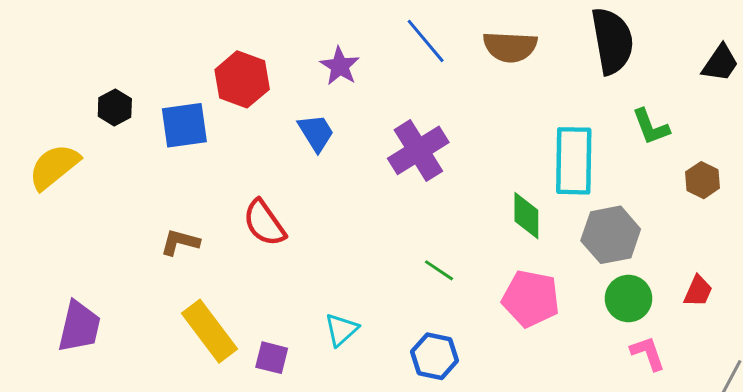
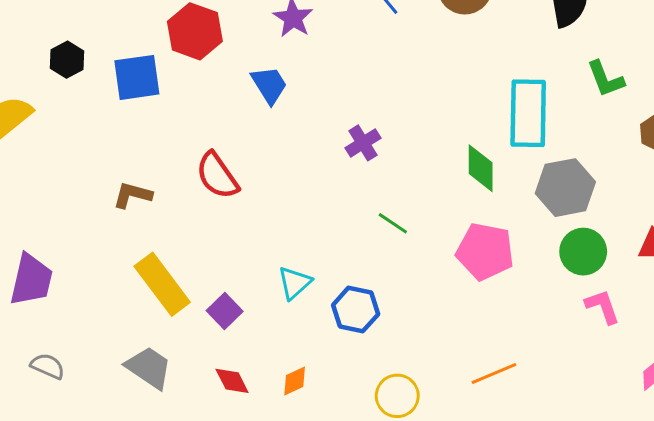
purple cross: (418, 150) -> (363, 143), moved, size x0.6
blue hexagon: (435, 356) -> (356, 310), moved
purple square: (272, 358) -> (225, 311), turned 32

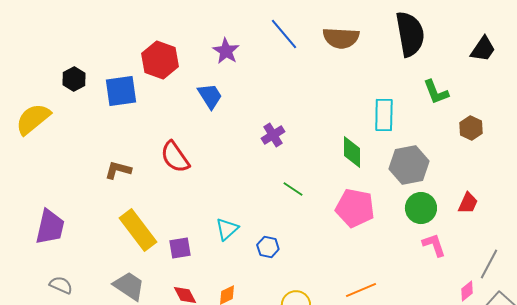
cyan rectangle: (528, 113) -> (384, 115), size x0.7
blue hexagon: (356, 310) -> (268, 247), size x0.7
purple square: (225, 311) -> (180, 248), turned 35

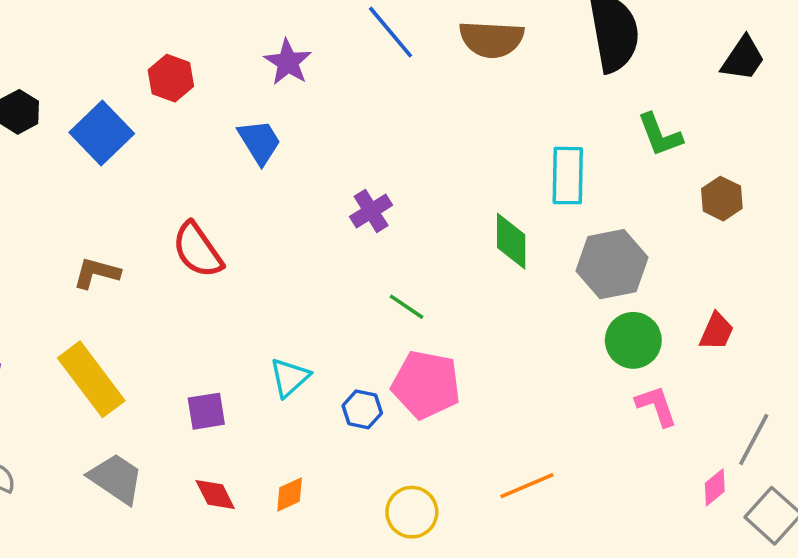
red hexagon: (160, 60) -> (171, 78), size x0.7
blue square: (121, 91) -> (102, 133), turned -36
pink pentagon: (355, 208) -> (426, 385), moved
yellow rectangle: (138, 230) -> (91, 379), moved

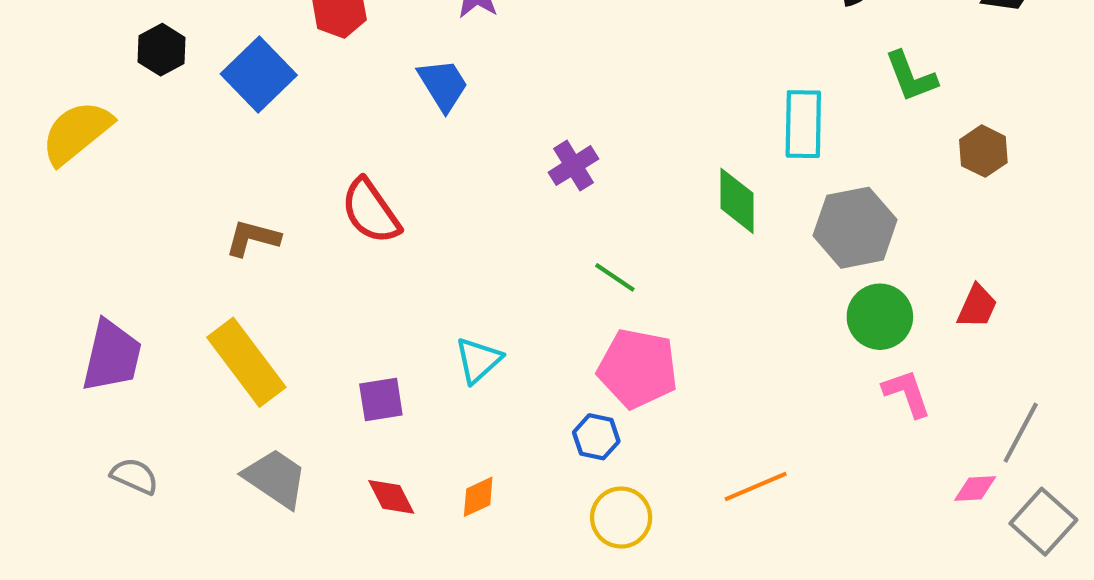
blue hexagon: (362, 409) -> (596, 437), moved
pink diamond: (715, 487) -> (975, 489), turned 36

